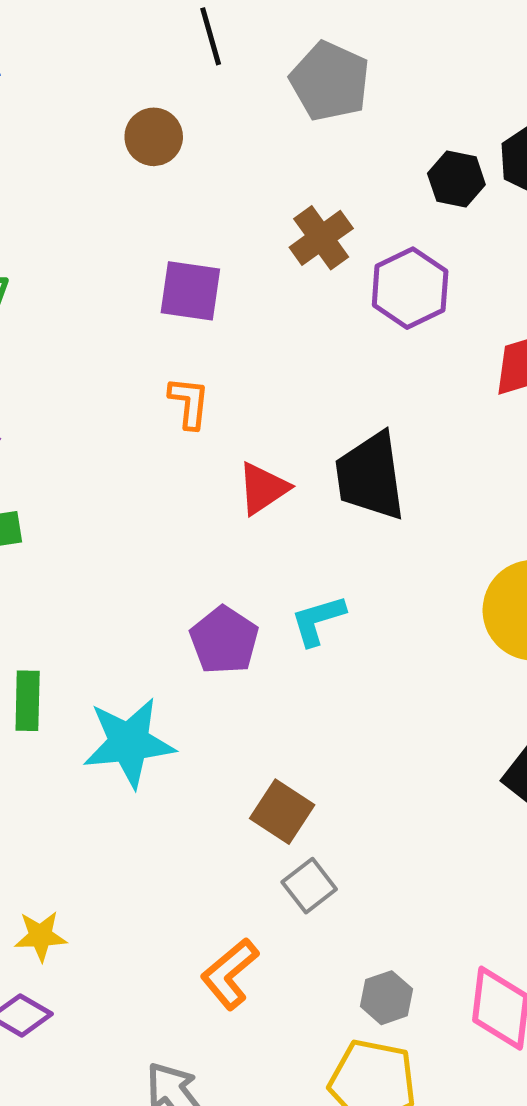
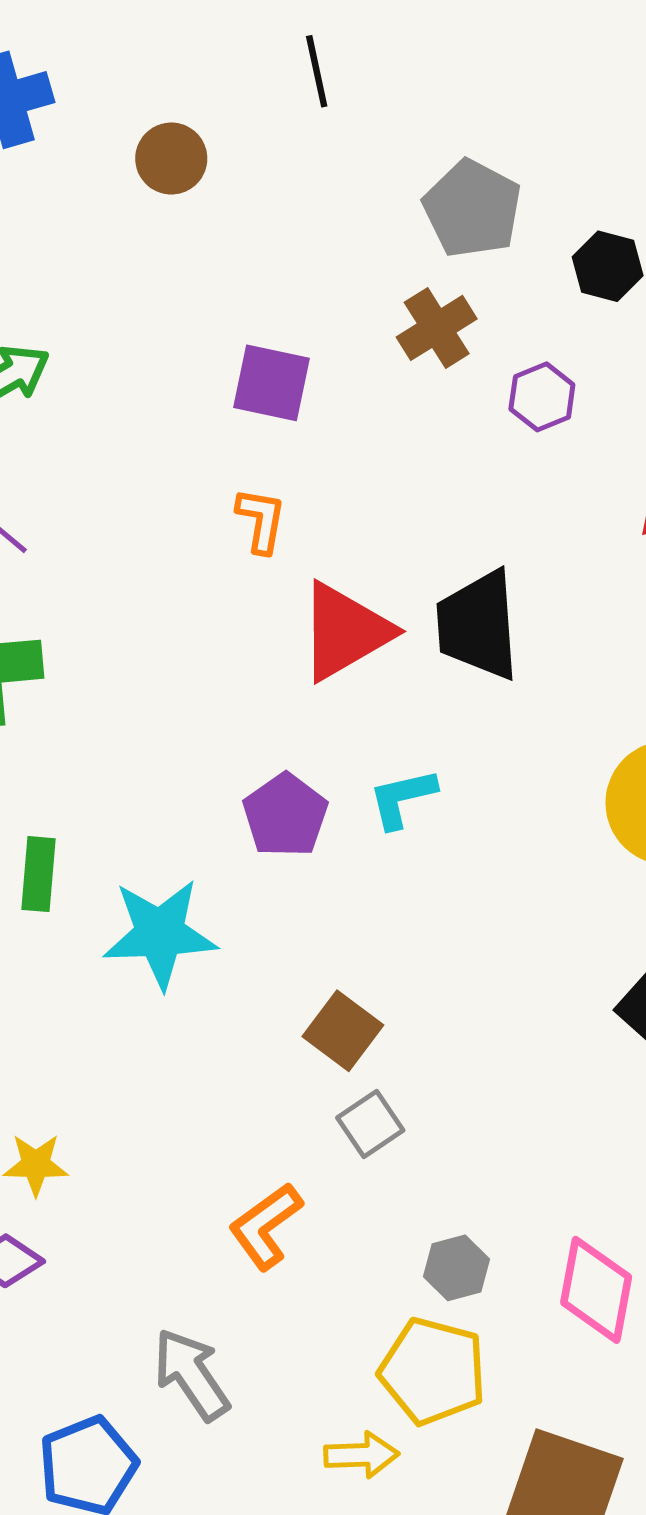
gray pentagon: (330, 81) -> (472, 209), moved
brown circle: (154, 137) -> (171, 159), moved
purple hexagon: (410, 288) -> (542, 397), size x0.7
red triangle: (263, 488) -> (345, 631), size x1.5

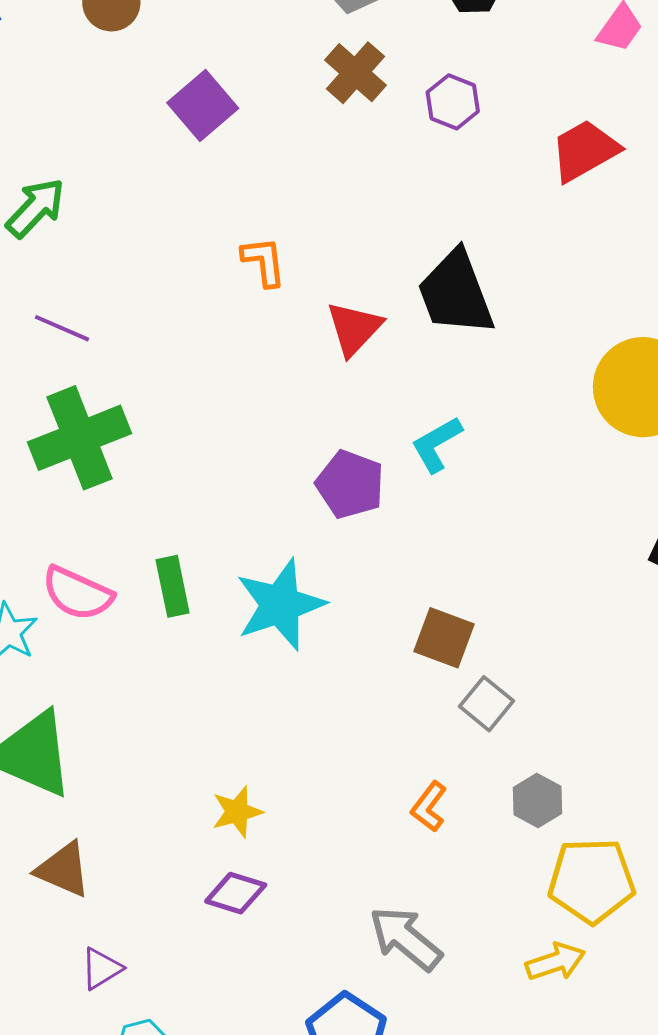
purple square: (271, 383) -> (203, 106), moved, turned -36
red triangle: (345, 631) -> (354, 328), size x0.7
orange L-shape: (266, 1226) -> (429, 807), size x0.7
gray hexagon: (456, 1268) -> (537, 801), moved

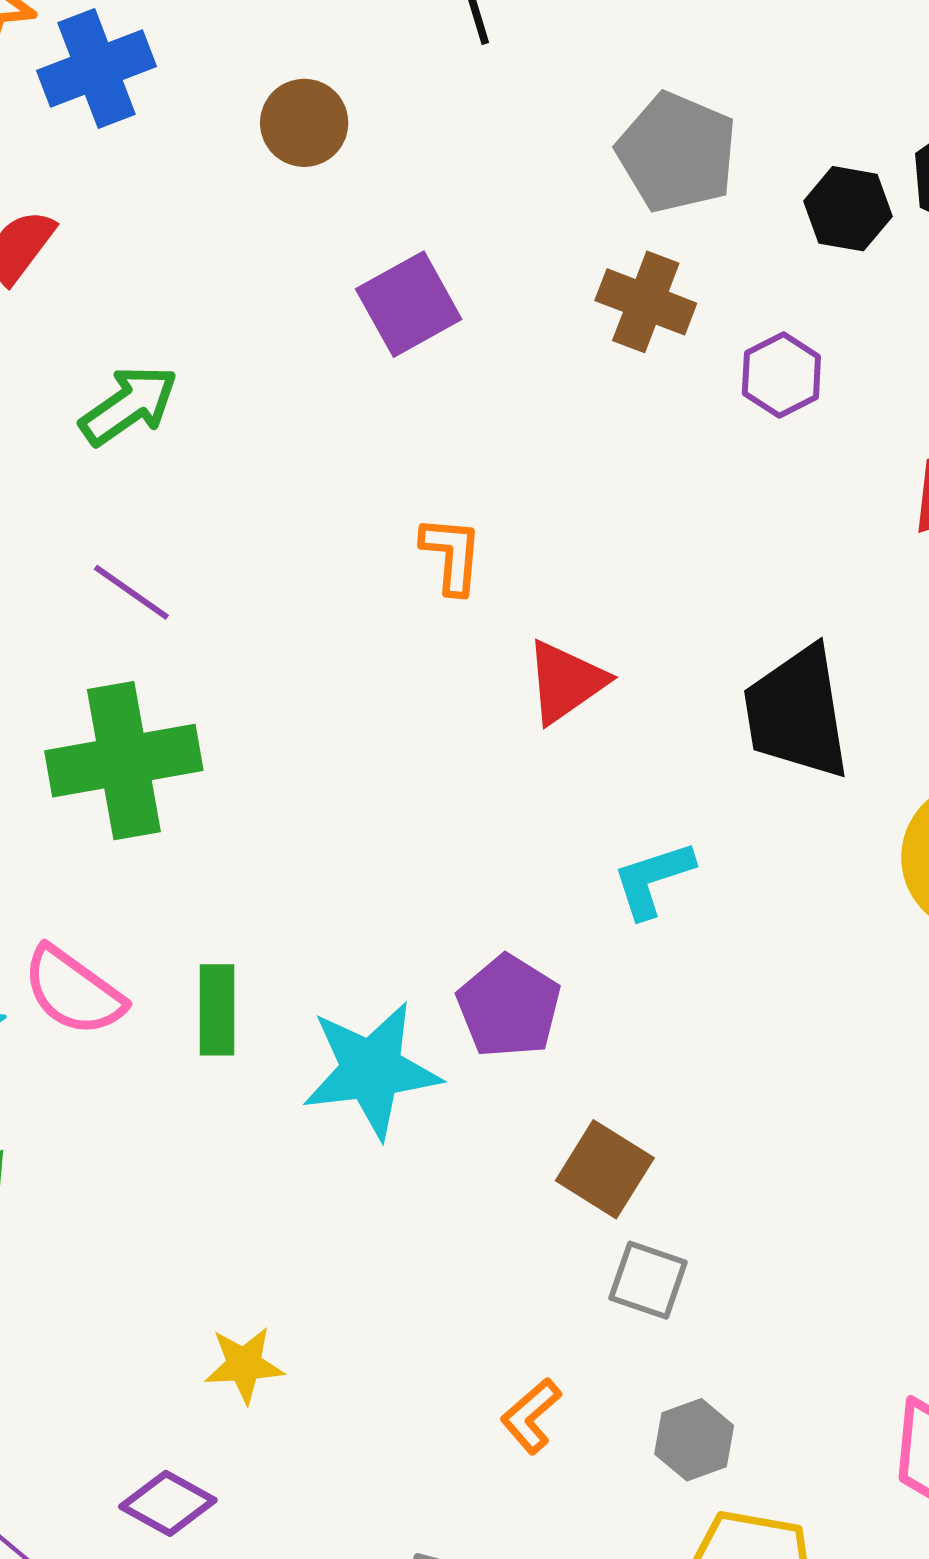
brown cross: (355, 73) -> (646, 302), turned -32
black trapezoid: (456, 293) -> (797, 713), moved
purple pentagon: (350, 484) -> (509, 1006), moved
gray square: (487, 704) -> (648, 1280), turned -32
purple diamond: (236, 893) -> (168, 1503), moved

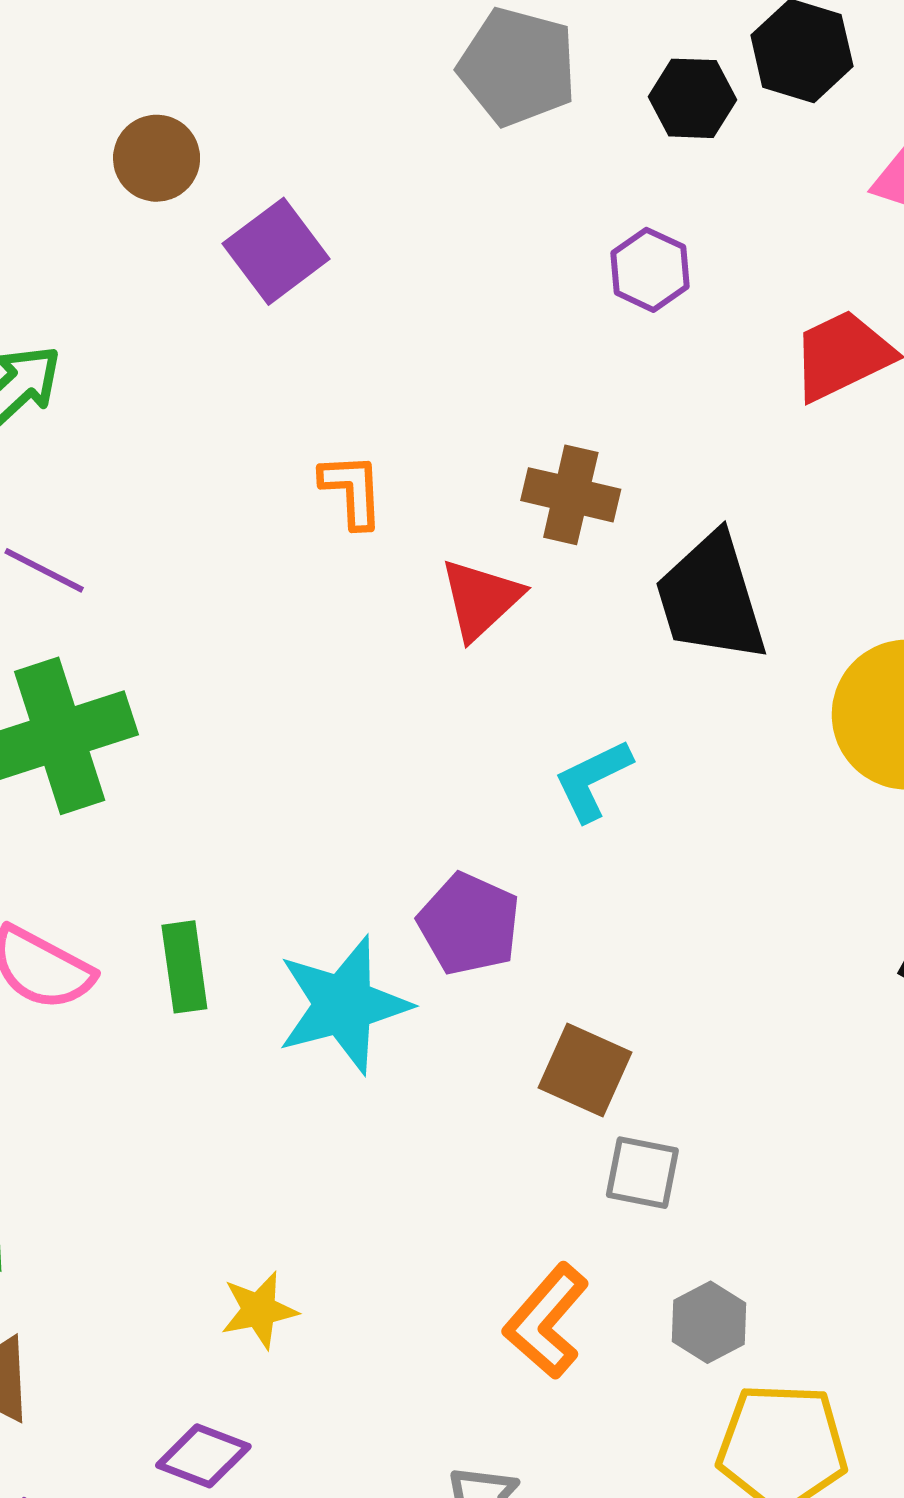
brown circle: (304, 123) -> (157, 158), moved
brown cross: (646, 302) -> (571, 495), moved
orange L-shape: (531, 1416) -> (546, 1321), size x1.5

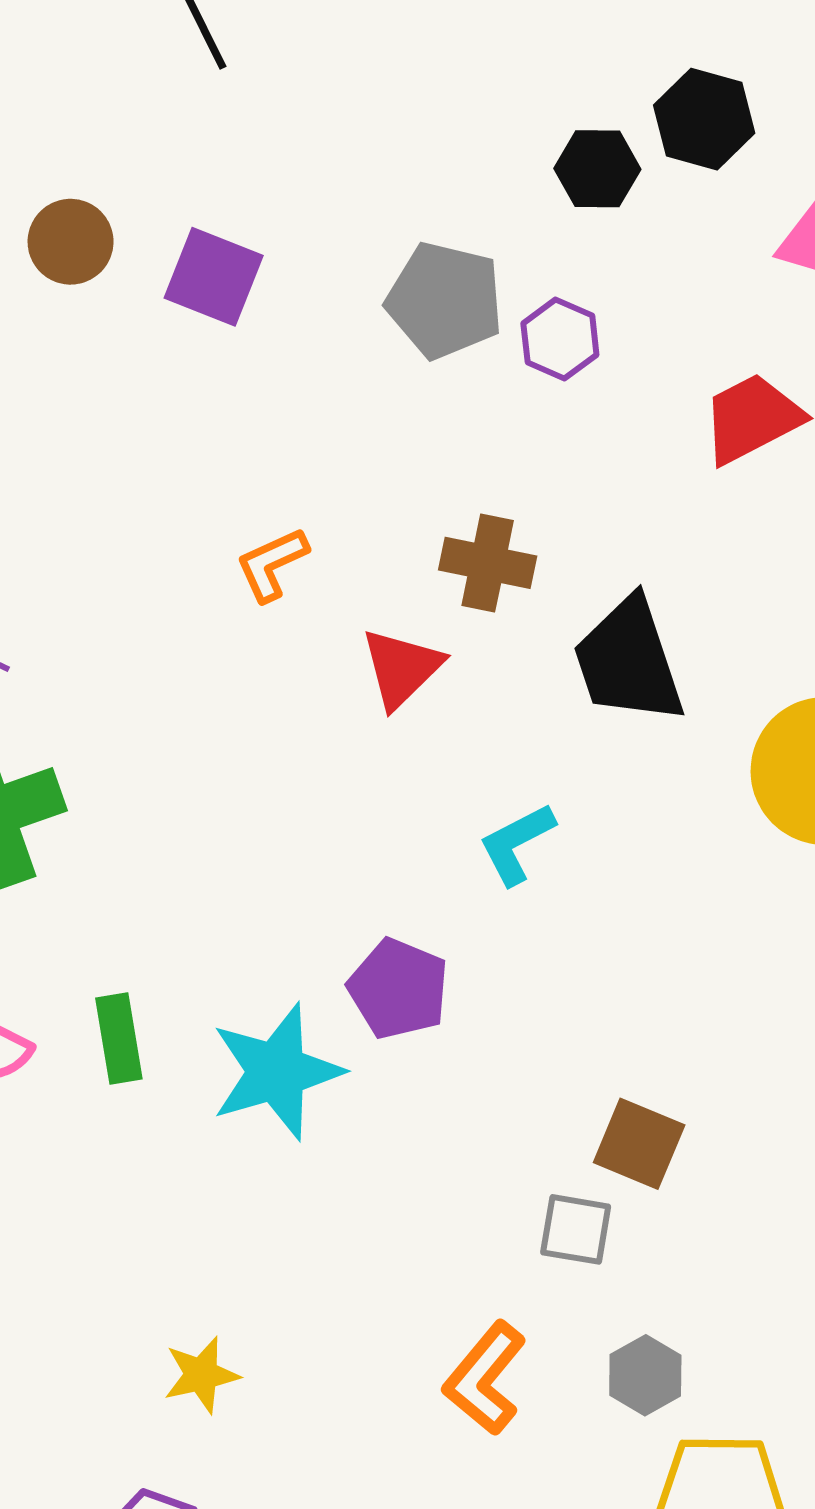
gray pentagon: (518, 67) -> (445, 300), moved
purple square: (276, 251) -> (214, 277), moved, turned -30
orange L-shape: (352, 490) -> (272, 564), turned -110
brown square: (585, 1070) -> (639, 1144), moved

